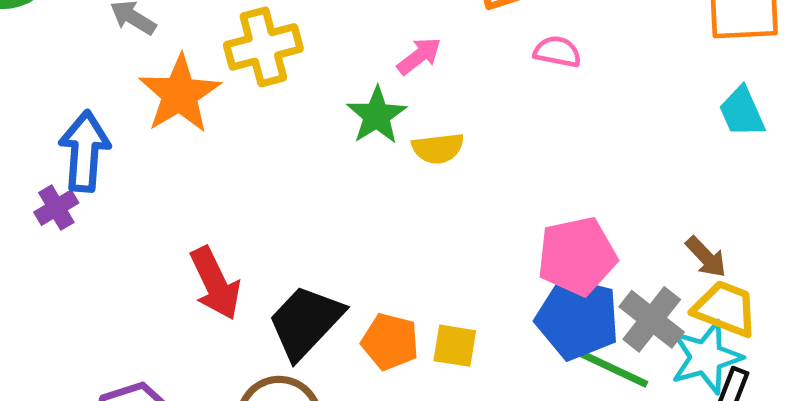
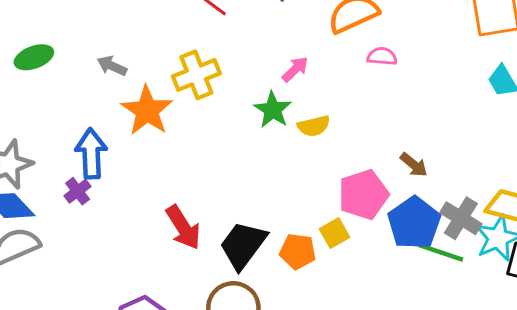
pink pentagon: (577, 256) -> (363, 194), moved
brown arrow: (706, 257) -> (414, 165), moved
blue pentagon: (578, 318) -> (414, 223), turned 30
yellow square: (455, 346) -> (335, 233), moved, turned -32

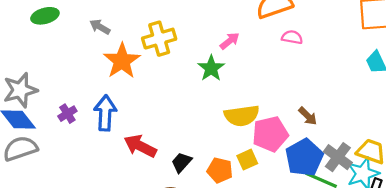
yellow semicircle: (314, 126) -> (242, 116), moved, size x1.5
blue arrow: (91, 154) -> (105, 113), moved
red arrow: (183, 227) -> (140, 146), turned 144
black trapezoid: (243, 245) -> (181, 162), size x0.6

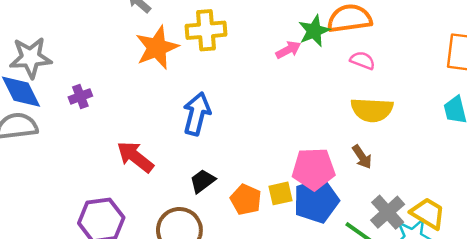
green star: (211, 68) -> (314, 31), moved
blue arrow: (105, 113) -> (197, 114), moved
yellow semicircle: (242, 116) -> (372, 110), moved
red arrow: (140, 146) -> (135, 157), moved
blue pentagon: (304, 157) -> (316, 201), moved

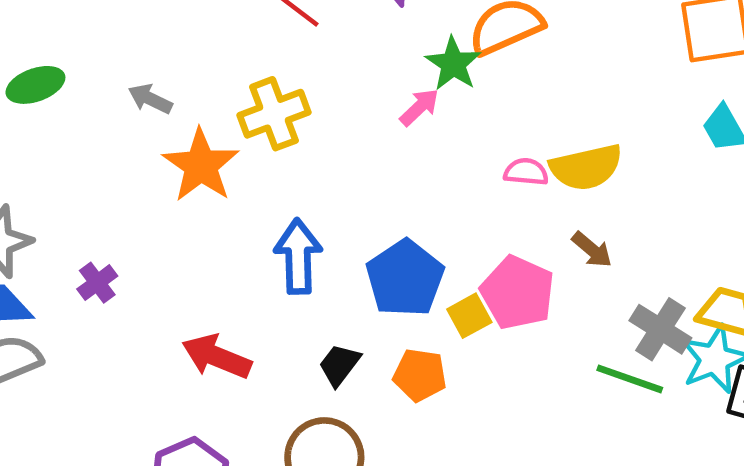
pink semicircle: (362, 60) -> (526, 172), moved
pink pentagon: (314, 169) -> (517, 293), turned -30
yellow square: (281, 193) -> (469, 316), moved
blue pentagon: (316, 201) -> (405, 278), moved

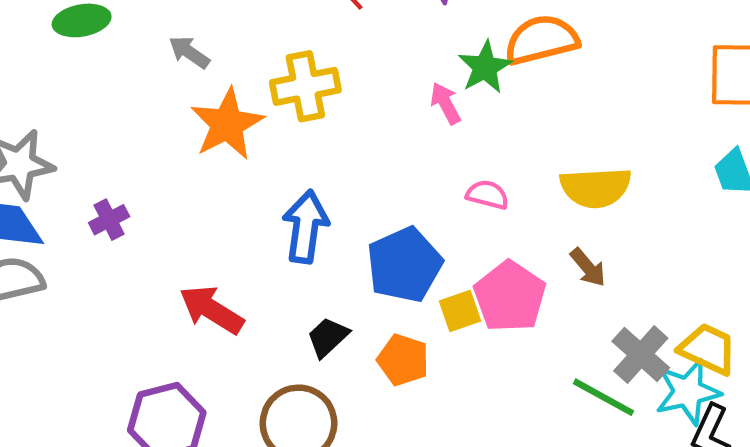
pink arrow: (419, 107) -> (446, 103), turned -84
pink semicircle: (526, 172) -> (487, 195), moved

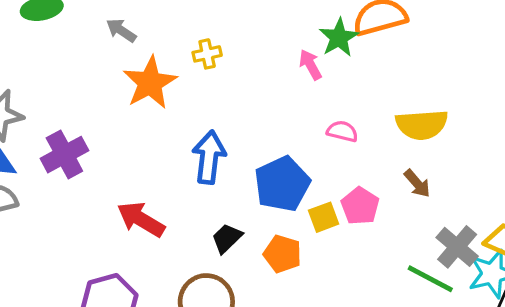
yellow cross: (305, 86) -> (207, 54), size x0.6
purple cross: (109, 220) -> (64, 155), size x1.6
pink pentagon: (510, 297) -> (360, 206), size x0.7

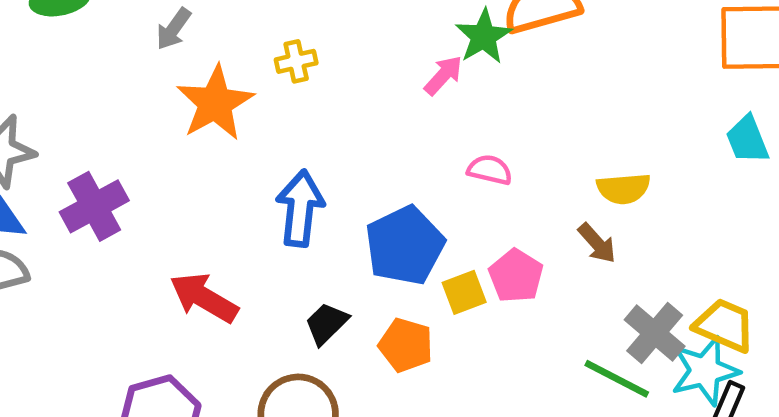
gray arrow: (121, 30) -> (174, 29), turned -88
pink arrow: (310, 65) -> (443, 75), turned 72
yellow semicircle: (422, 125) -> (623, 189), moved, size x0.7

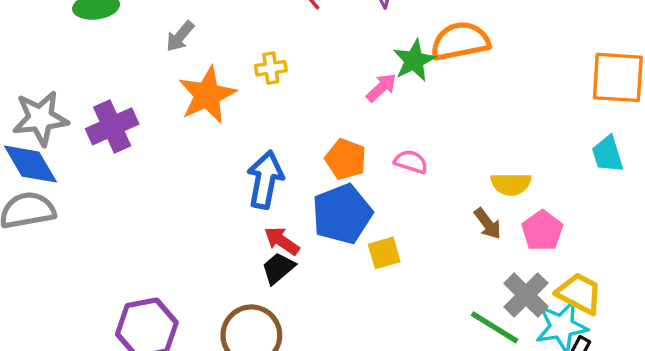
purple cross: (94, 206) -> (112, 126), moved
pink pentagon: (516, 276) -> (542, 231), moved
red arrow: (204, 298) -> (282, 241), moved, size x0.7
orange pentagon: (406, 345) -> (346, 159), moved

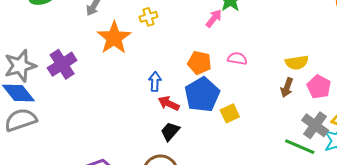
blue arrow: (265, 180) -> (155, 82), size x0.6
brown arrow: (488, 224) -> (287, 87), turned 66
red arrow: (282, 241) -> (169, 103), moved

